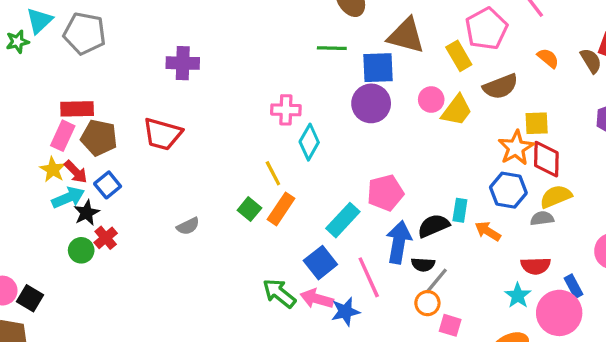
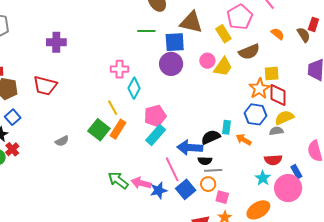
pink pentagon: (385, 193) -> (155, 116), moved
green square: (249, 209) -> (99, 130), size x1.5
blue arrow: (399, 242) -> (190, 148), turned -95
blue square: (320, 263) -> (186, 189), moved
gray line: (436, 281) -> (213, 170), turned 48

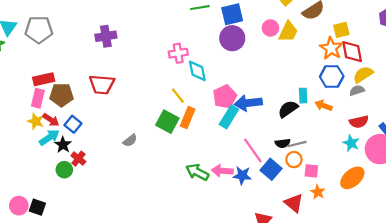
cyan diamond: (134, 88) -> (197, 71), turned -30
blue arrow: (190, 148) -> (248, 103), moved
black semicircle: (205, 161) -> (283, 143), moved
blue star: (159, 190) -> (242, 175), turned 30

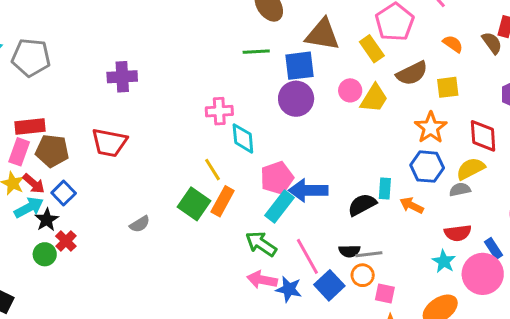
yellow square: (341, 30) -> (448, 87), moved
red diamond: (352, 52) -> (483, 136), moved
green arrow: (197, 172) -> (261, 244), moved

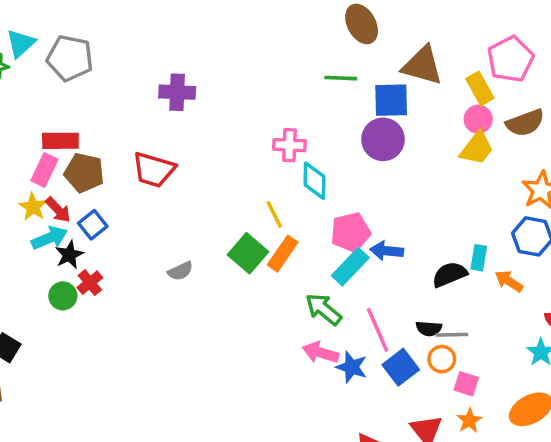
pink circle: (350, 90) -> (478, 119), moved
blue arrow: (308, 190) -> (387, 251), size x0.7

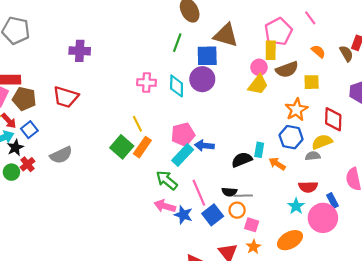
green line: (341, 78) -> (177, 43), turned -72
yellow rectangle: (480, 88) -> (271, 50), moved, turned 30
cyan diamond: (315, 181) -> (177, 86), moved
gray semicircle: (180, 271) -> (61, 155), moved, size x1.5

